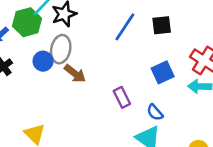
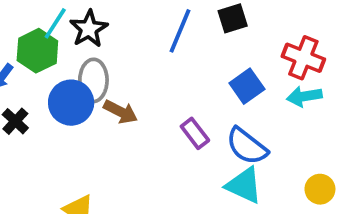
blue circle: (43, 61) -> (71, 103), size x1.5
blue semicircle: (155, 112) -> (247, 146), size x1.6

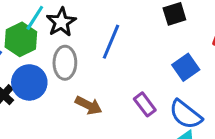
blue line: (180, 31) -> (111, 42), moved
blue circle: (71, 103) -> (29, 82), moved
brown arrow: (121, 112) -> (89, 105), moved

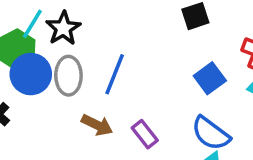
blue line: (111, 42) -> (115, 74), moved
blue circle: (29, 82) -> (31, 74), moved
purple rectangle: (145, 104) -> (145, 134), moved

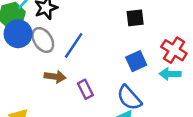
gray ellipse: (68, 76) -> (43, 40), turned -45
brown arrow: (97, 125) -> (55, 77), turned -30

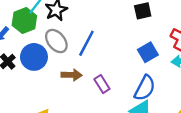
blue circle: (18, 34) -> (34, 57), moved
blue semicircle: (129, 98) -> (145, 88), turned -105

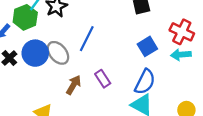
gray ellipse: (56, 41) -> (58, 53), moved
brown arrow: (72, 75) -> (74, 85), moved, turned -60

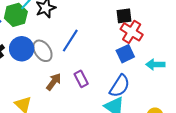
red cross: (182, 32) -> (132, 32), moved

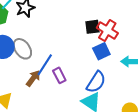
black square: (124, 16) -> (92, 27), moved
blue line: (70, 41) -> (45, 65), moved

